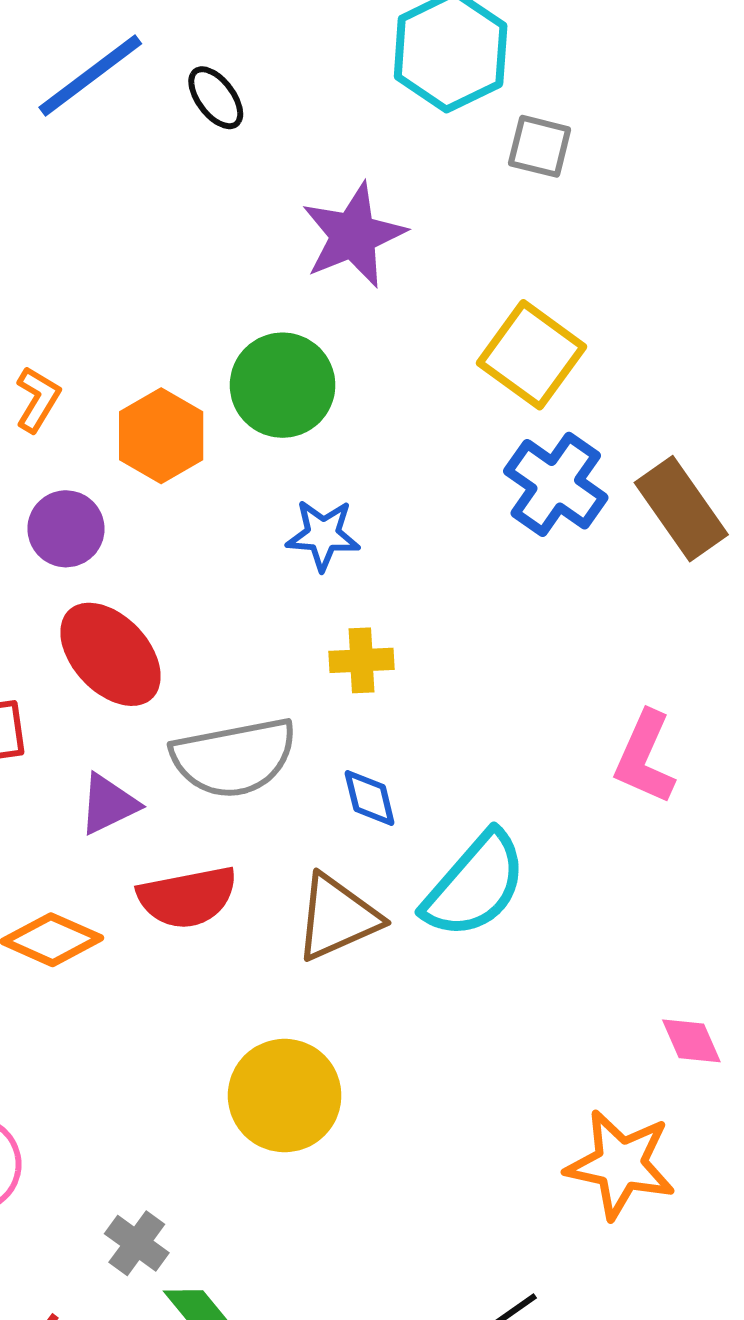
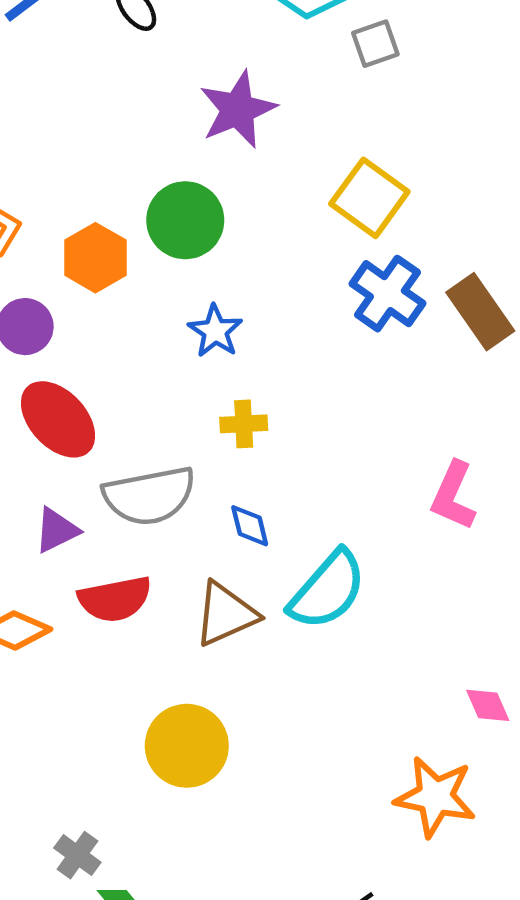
gray square: (540, 146) -> (375, 44), turned -33
blue star: (323, 535) -> (215, 331), turned 30

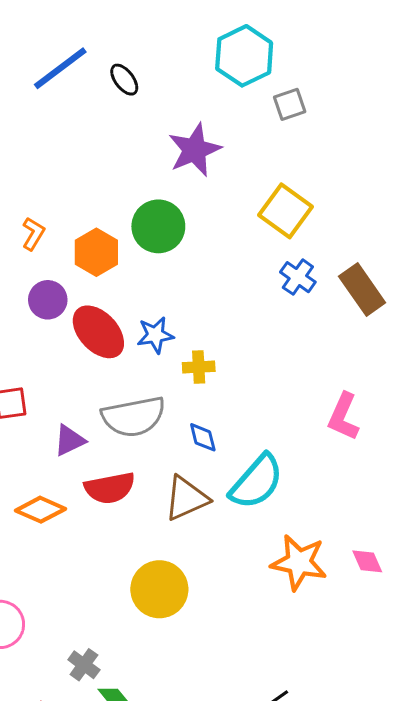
blue cross: (387, 294) -> (298, 277), size x0.7
blue star: (215, 331) -> (155, 335), moved, turned 30
red ellipse: (58, 419) -> (98, 332), moved
orange star: (435, 797) -> (299, 562), moved

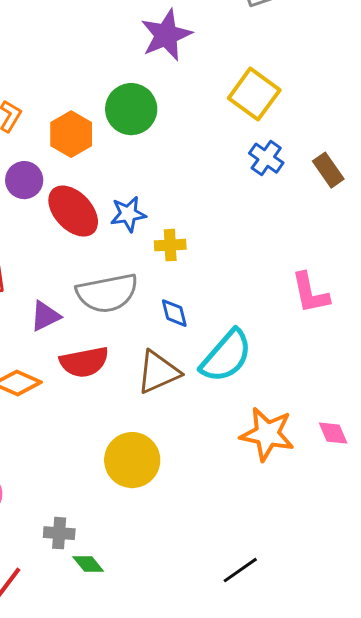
brown rectangle: (362, 289) -> (328, 170), size x0.7
pink L-shape: (343, 417) -> (310, 293), turned -36
gray cross: (84, 665) -> (59, 533), turned -32

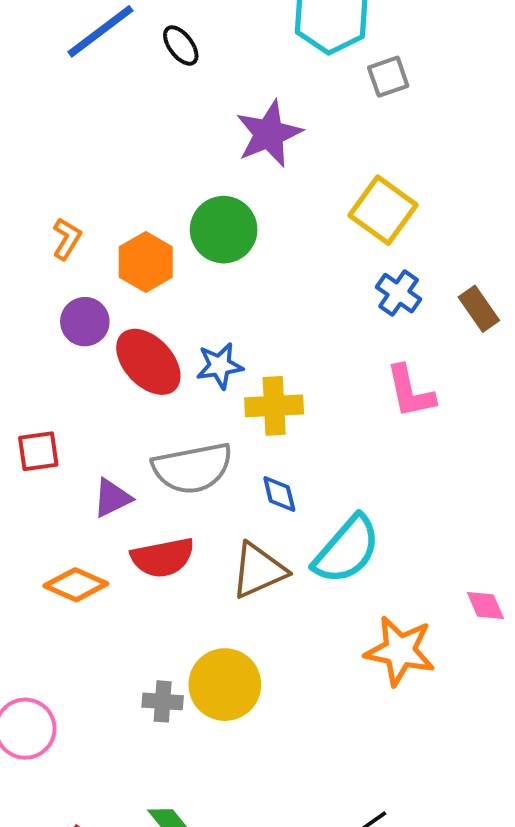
yellow cross: (170, 245) -> (274, 406), size x1.4
pink L-shape: (310, 293) -> (410, 392), moved
pink diamond: (333, 433) -> (485, 605), moved
gray cross: (59, 533) -> (163, 701), moved

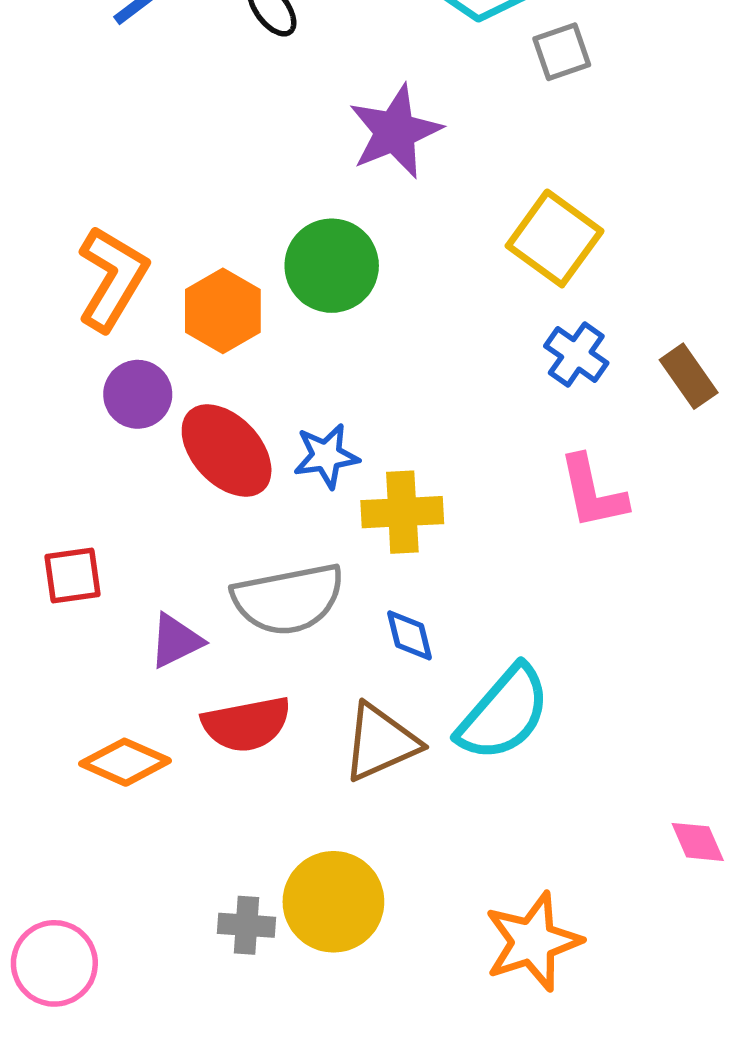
orange L-shape: (67, 239) -> (112, 278), size x1.8
pink diamond: (485, 605) -> (698, 842), moved
orange star: (400, 651) -> (533, 942), moved, turned -30

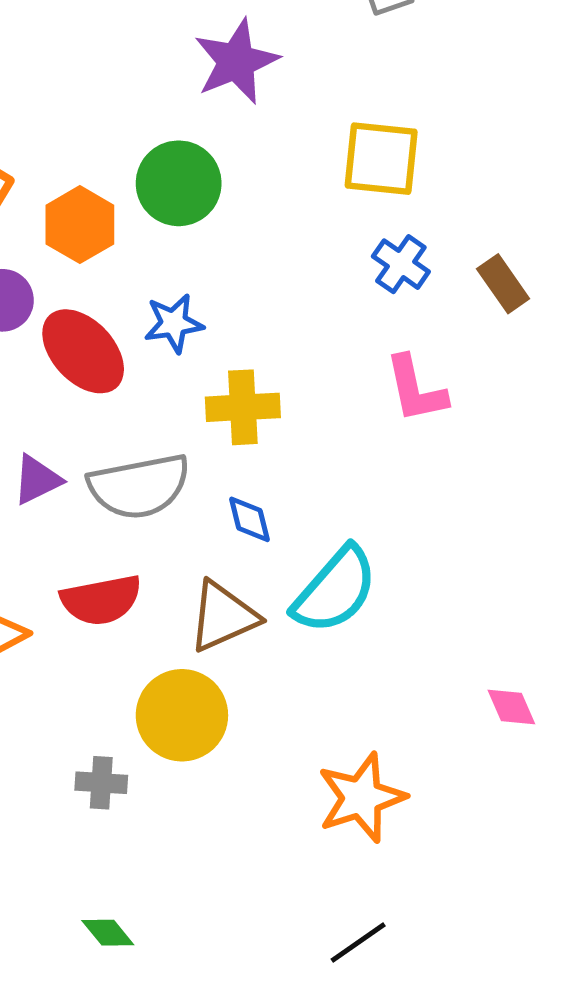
yellow square: (555, 238) -> (381, 159), turned -30
blue star: (326, 456) -> (174, 323), moved
purple triangle: (176, 641) -> (37, 480), moved
yellow circle: (333, 902) -> (182, 715), moved

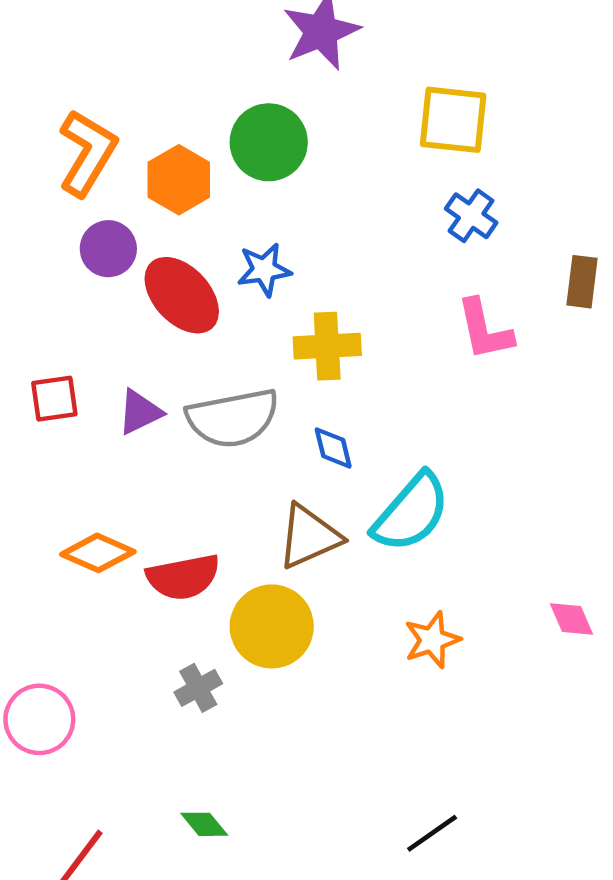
brown rectangle: (503, 284) -> (582, 282), moved, turned 42
red semicircle: (101, 600) -> (183, 577), moved
gray cross: (101, 783) -> (198, 688), turned -33
orange star: (361, 798) -> (432, 640), moved, size x0.7

